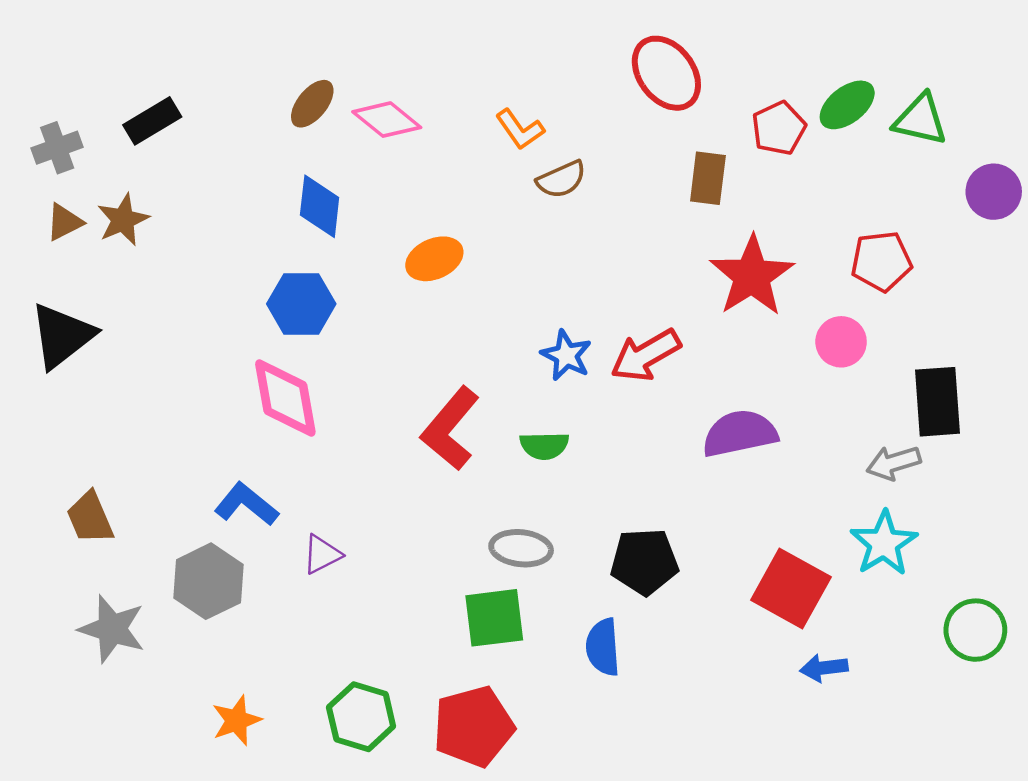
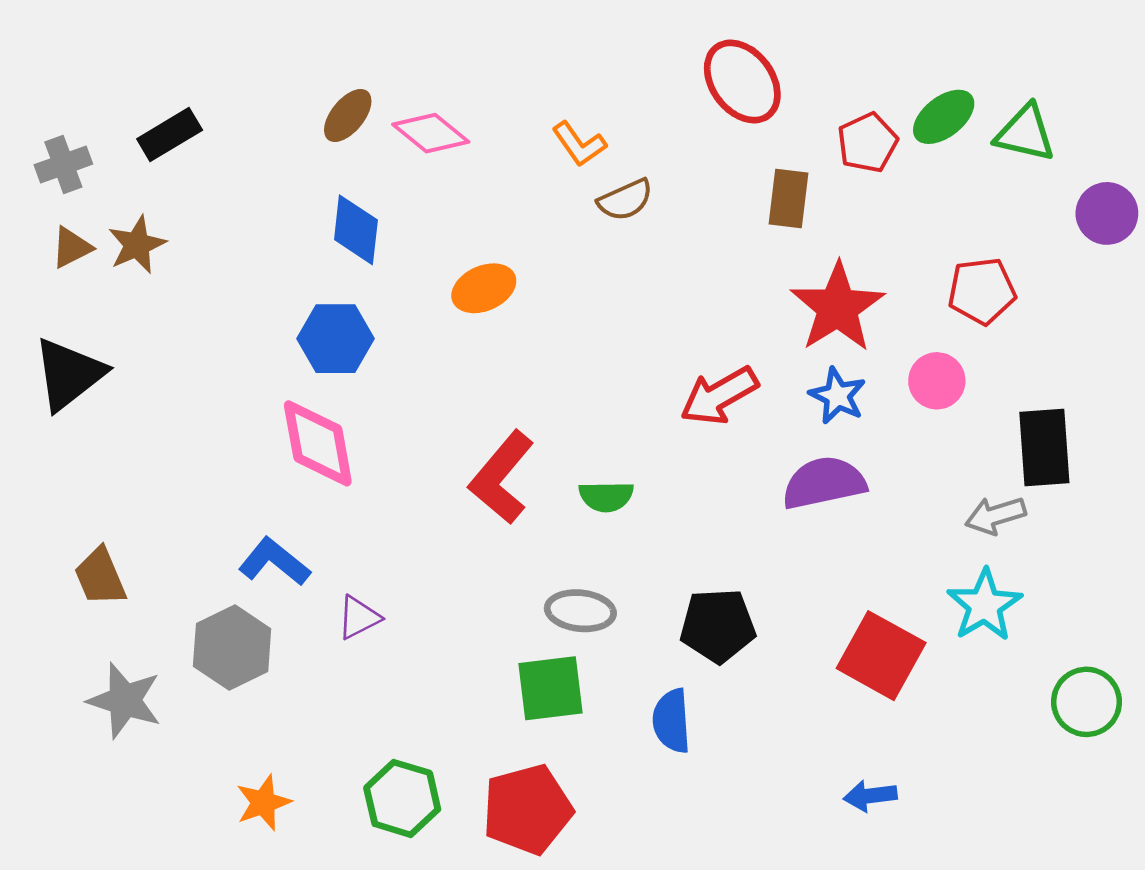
blue star: (566, 355) -> (838, 396), moved
blue arrow: (824, 668) -> (870, 796), moved

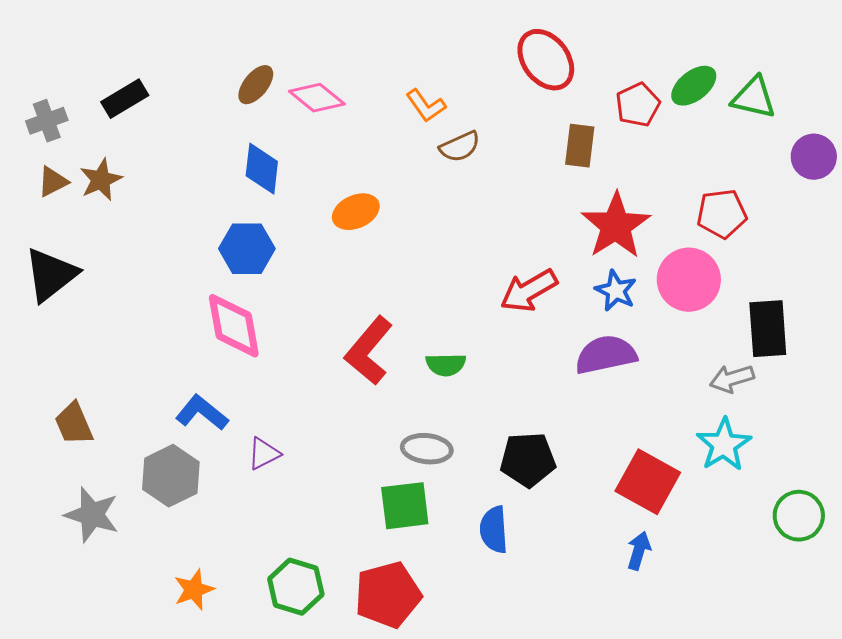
pink circle: (937, 381) -> (689, 280), size x1.5
blue arrow: (870, 796) -> (639, 551), moved, turned 114

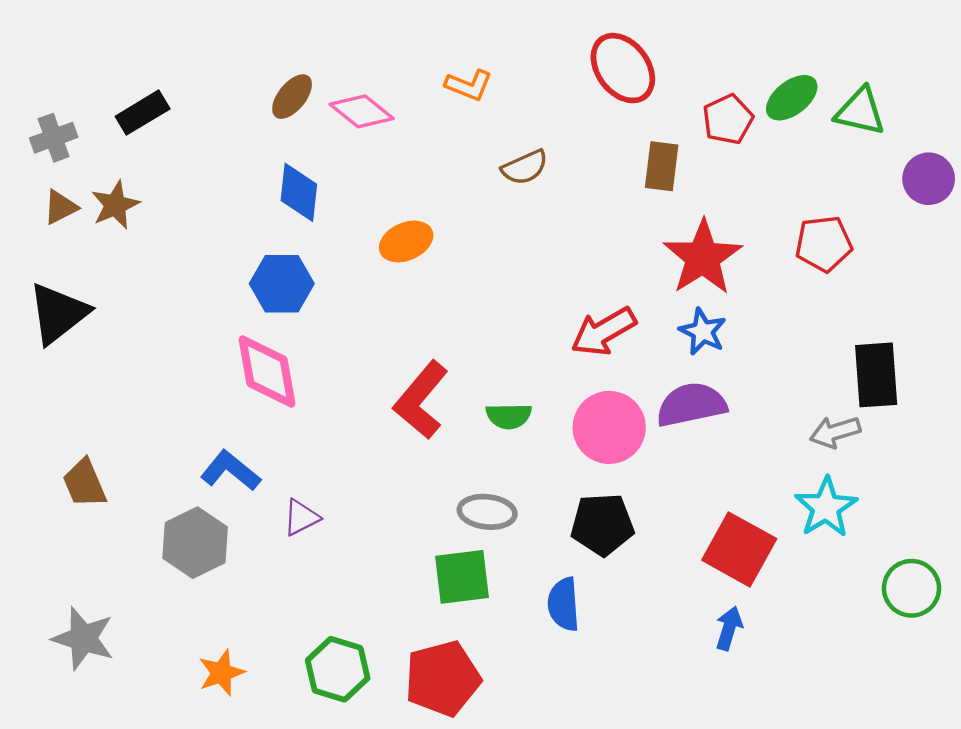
orange L-shape: (426, 106) -> (469, 85), moved, turned -33
pink circle: (689, 280) -> (609, 427), moved
gray star: (92, 515) -> (83, 638), moved

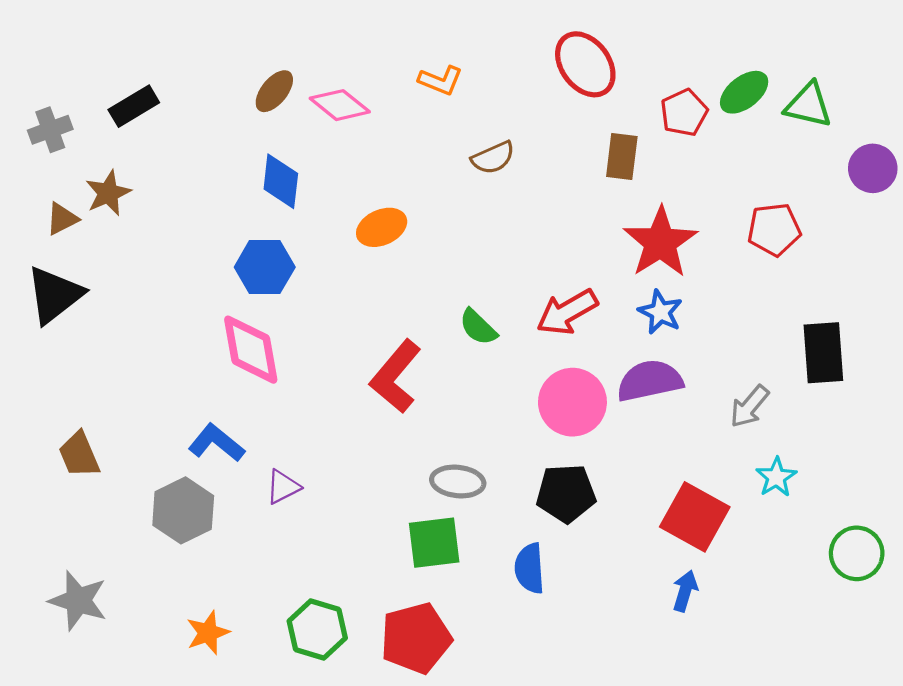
brown triangle: (60, 207) -> (62, 219), moved
green semicircle: (509, 416) -> (478, 327), moved, turned 45
gray arrow: (835, 432) -> (749, 406), moved, turned -33
cyan star: (826, 507) -> (776, 477), size x0.7

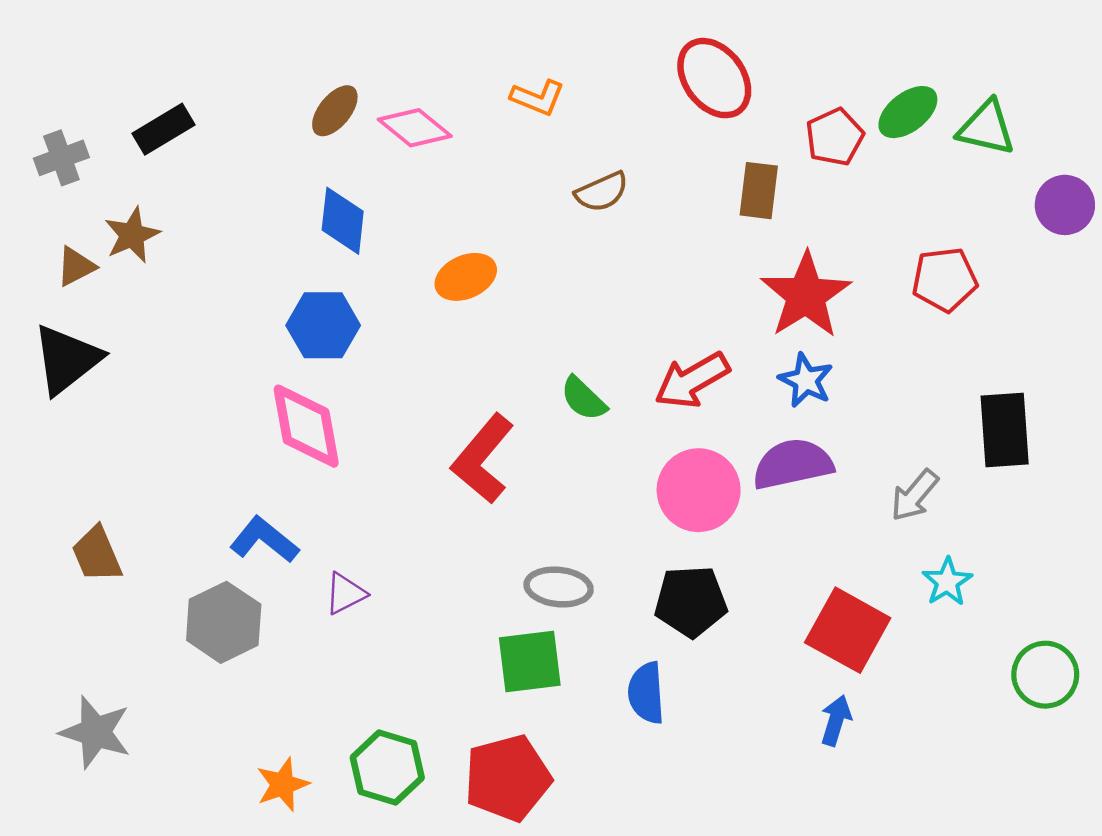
orange star: (208, 633) -> (283, 785), moved

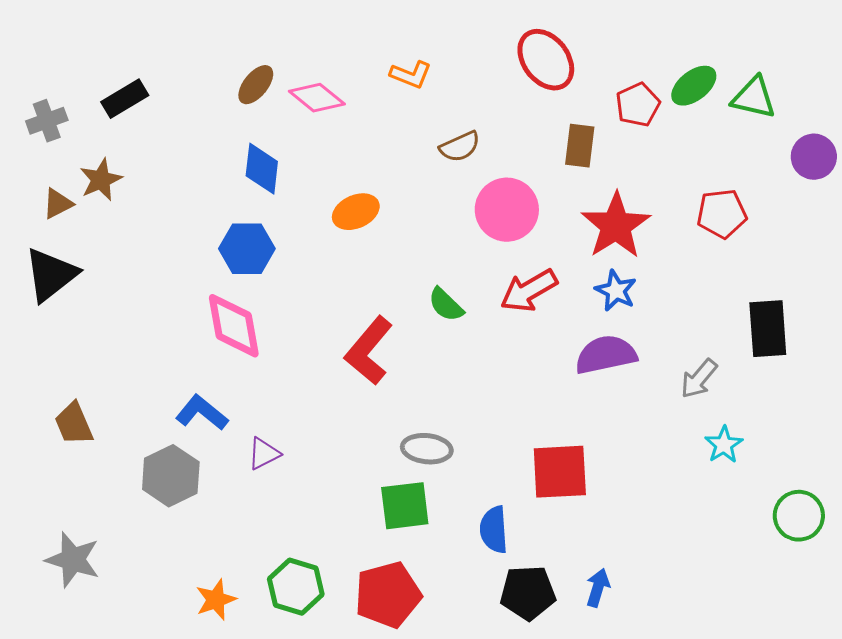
pink circle: (699, 490) -> (507, 210), moved
black pentagon: (691, 601) -> (528, 593), moved
red square: (848, 630) -> (560, 472), moved, turned -32
blue arrow: (836, 720) -> (598, 588), moved

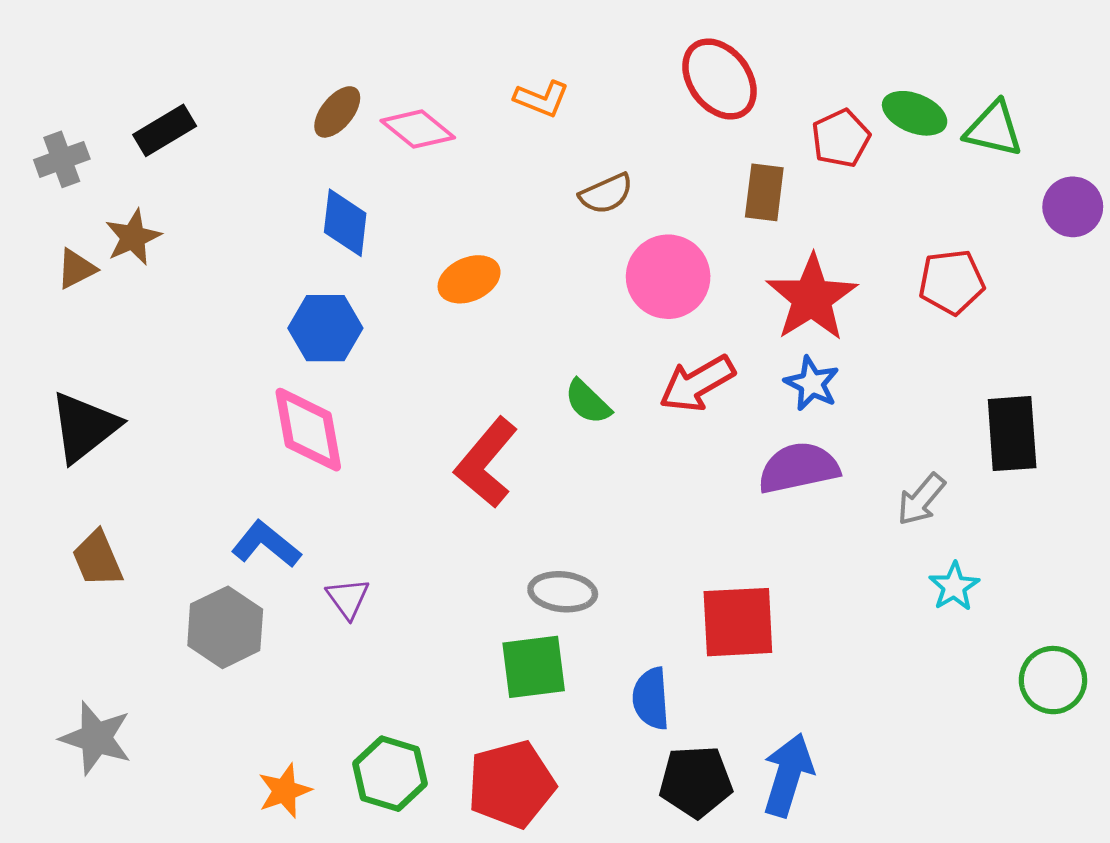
green ellipse: (694, 86) -> (915, 113), turned 60
black triangle: (51, 275) -> (84, 427), moved
purple triangle: (264, 454) -> (348, 598), turned -39
blue arrow: (598, 588) -> (788, 775), size x1.6

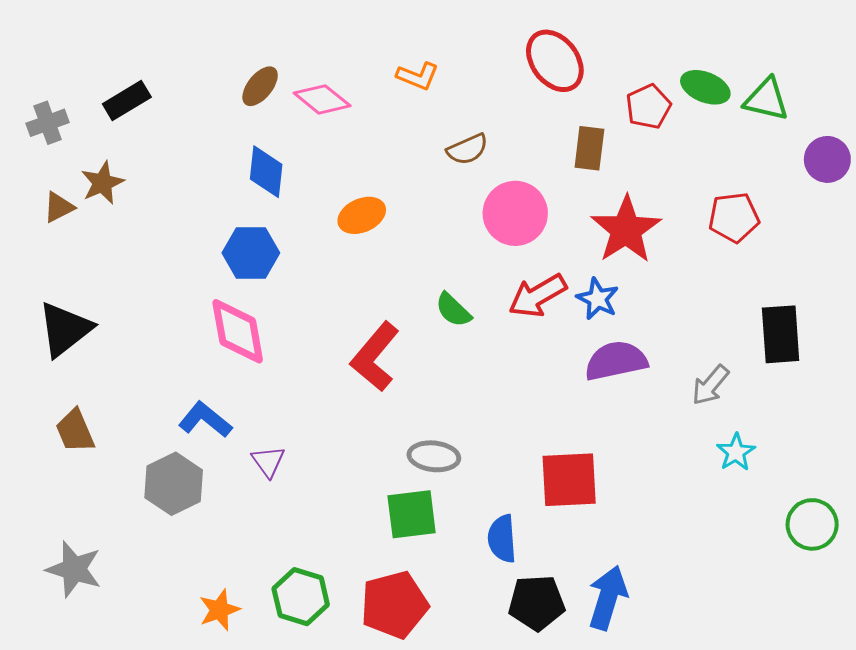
blue star: (812, 383) -> (598, 299), moved

